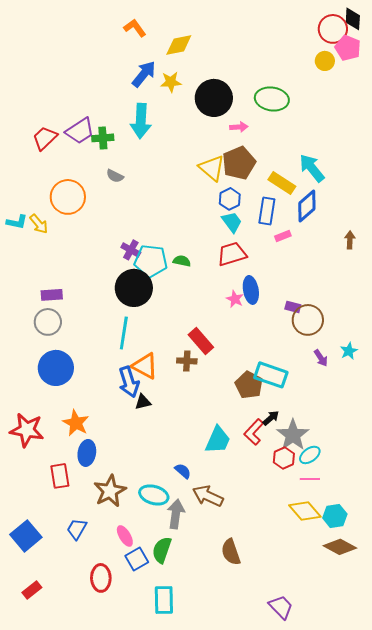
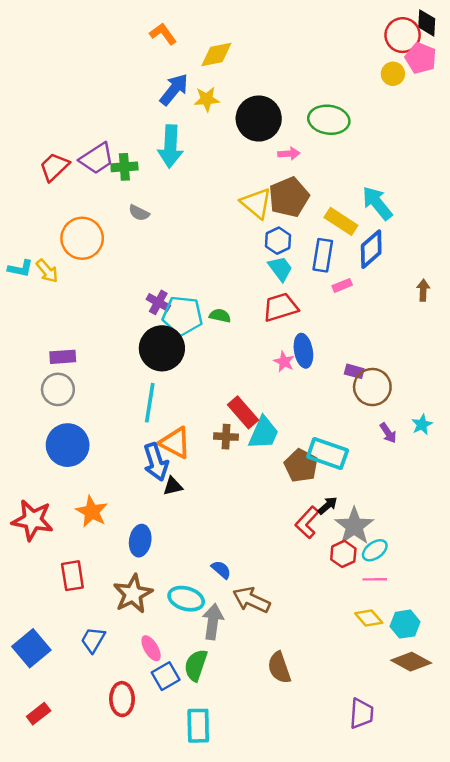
cyan trapezoid: (218, 440) -> (264, 433), moved
blue ellipse: (87, 453) -> (140, 541), moved
yellow diamond: (305, 511) -> (369, 618), size x0.7
purple trapezoid: (281, 607) -> (361, 714), moved, turned 48

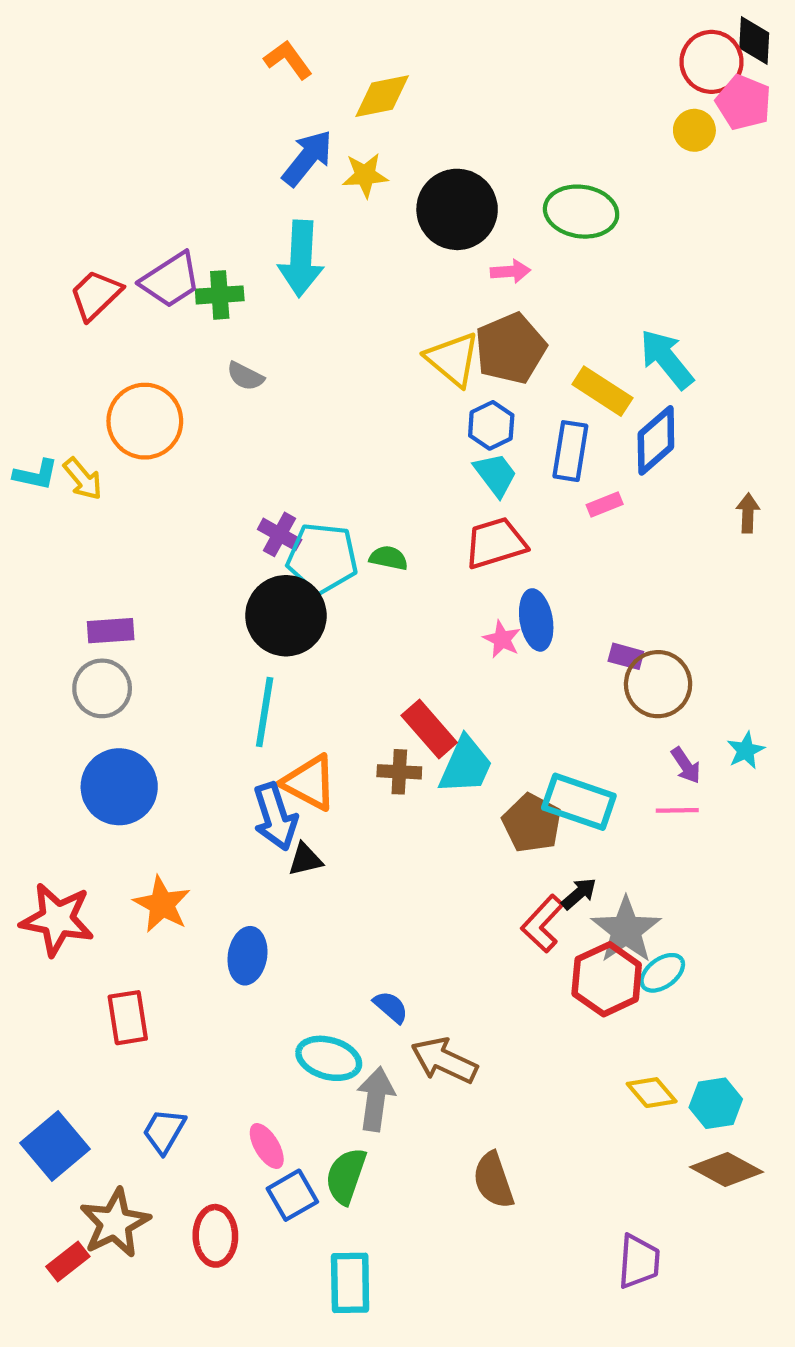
red hexagon: (343, 554) -> (607, 979), size x1.5
pink line: (375, 579) -> (677, 810), moved
brown star: (133, 594) -> (115, 1223), moved

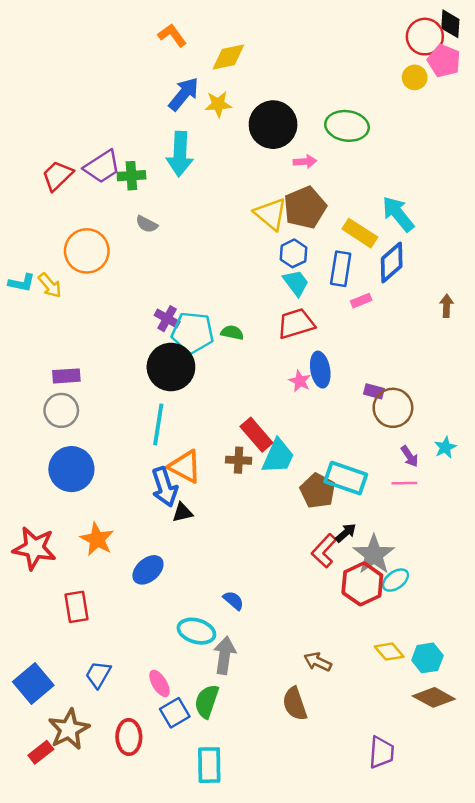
blue ellipse: (247, 956) -> (148, 570), turned 40
brown arrow: (444, 1060) -> (318, 662), moved, size x0.7

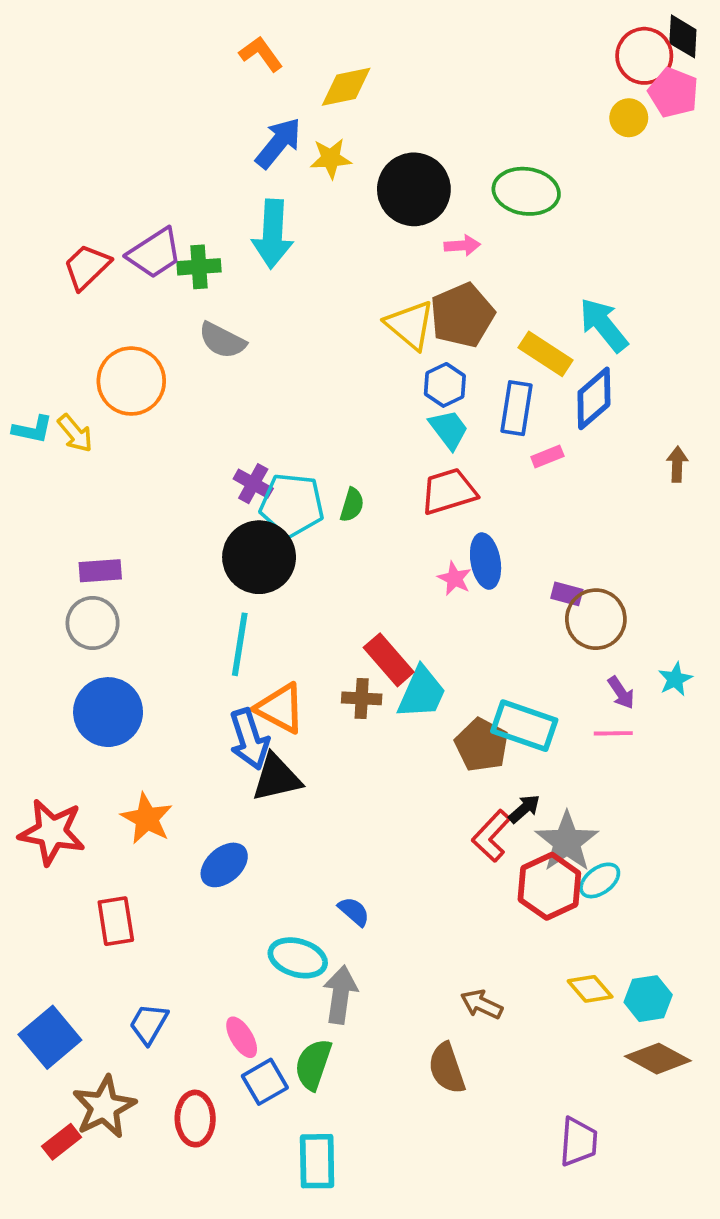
gray semicircle: (147, 224) -> (222, 340), size x1.4
green semicircle: (232, 333) -> (352, 505), turned 95
black triangle: (182, 512) -> (276, 778), size x1.6

